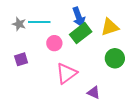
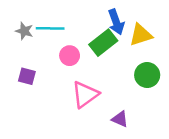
blue arrow: (79, 17) -> (116, 22), moved
purple square: (21, 59) -> (27, 76), turned 32

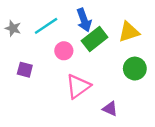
blue arrow: (116, 22) -> (84, 20), moved
cyan line: (50, 28) -> (46, 26), turned -35
gray star: (24, 31) -> (13, 28), moved

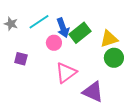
blue arrow: (84, 20) -> (63, 28), moved
yellow triangle: (129, 32) -> (109, 39), moved
purple triangle: (110, 109) -> (93, 92), size x1.6

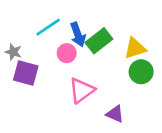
gray star: (11, 24) -> (13, 52), moved
purple square: (21, 59) -> (26, 73), size x1.5
purple triangle: (93, 92) -> (115, 114), size x0.7

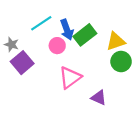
purple square: (26, 73) -> (22, 63), turned 35

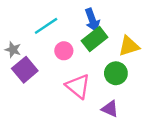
blue arrow: (67, 30) -> (92, 20), moved
green circle: (121, 62) -> (116, 73), moved
pink triangle: (70, 77) -> (78, 86), turned -45

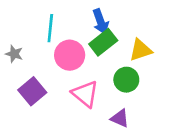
cyan line: (46, 26) -> (50, 28), turned -50
pink circle: (64, 51) -> (70, 55), size x1.5
purple square: (25, 70) -> (32, 91), moved

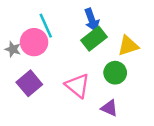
cyan line: (50, 28) -> (46, 26), turned -30
pink circle: (70, 55) -> (34, 42), moved

